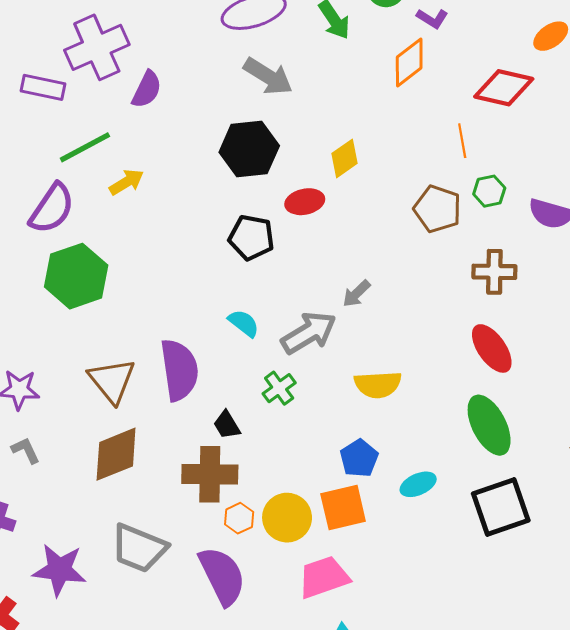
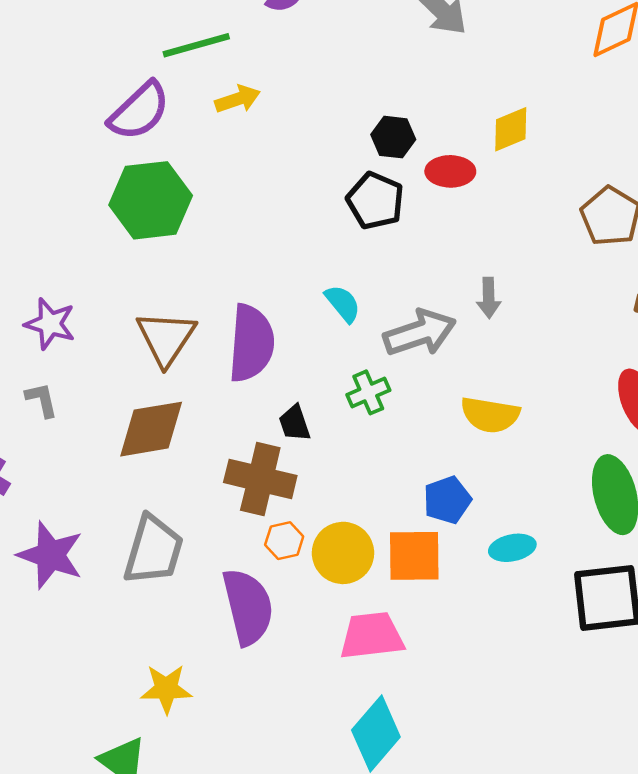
black hexagon: (249, 149) -> (393, 137), moved, size x0.6
gray arrow: (356, 294) -> (489, 298), turned -60
gray trapezoid: (139, 548) -> (154, 550), turned -108

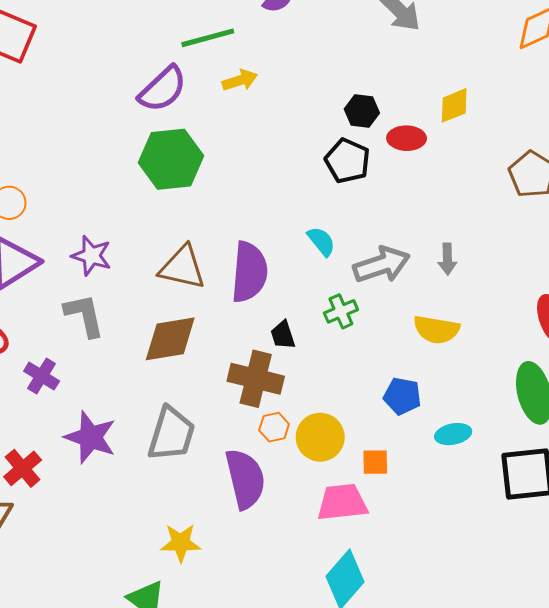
gray arrow: (489, 298) -> (447, 259), moved
brown triangle: (166, 338) -> (182, 267), turned -51
gray L-shape: (42, 400) -> (84, 315), size x1.6
blue pentagon: (447, 500) -> (402, 396), turned 30
orange square: (414, 556) -> (375, 462), moved, size x0.6

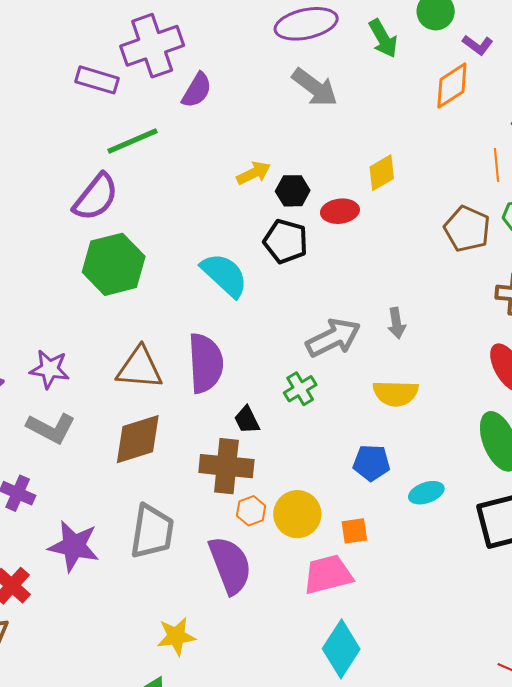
yellow arrow: (240, 80) -> (254, 173), moved
cyan semicircle: (321, 241) -> (224, 275), moved, size x1.6
gray L-shape: (84, 315) -> (51, 428), turned 138

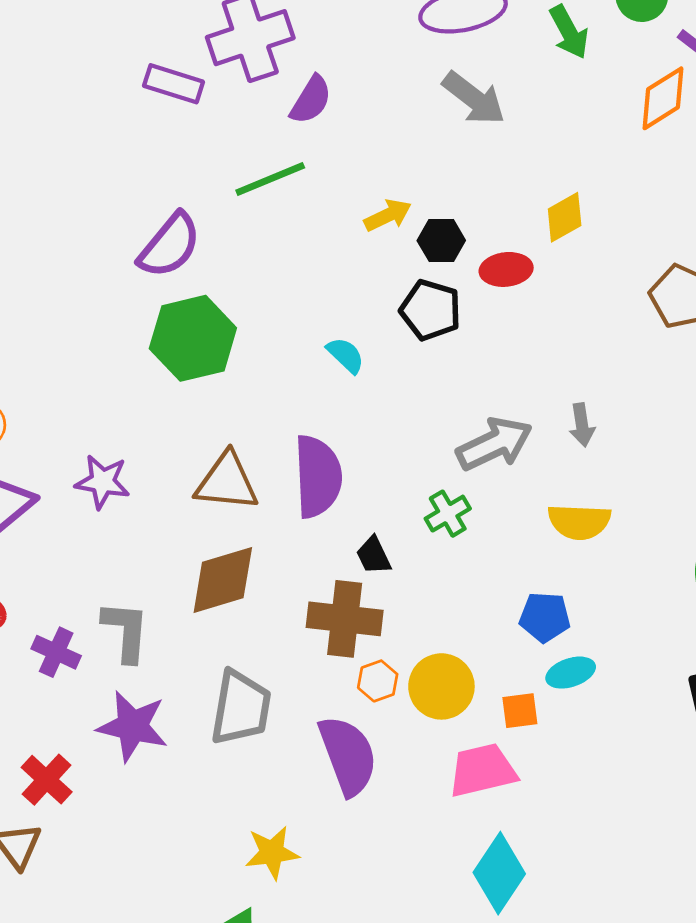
green line: (133, 141) -> (270, 179), moved
cyan semicircle: (224, 275) -> (346, 355), size x0.6
gray L-shape: (51, 428) -> (126, 631), moved, turned -114
cyan ellipse: (426, 493) -> (571, 673), moved

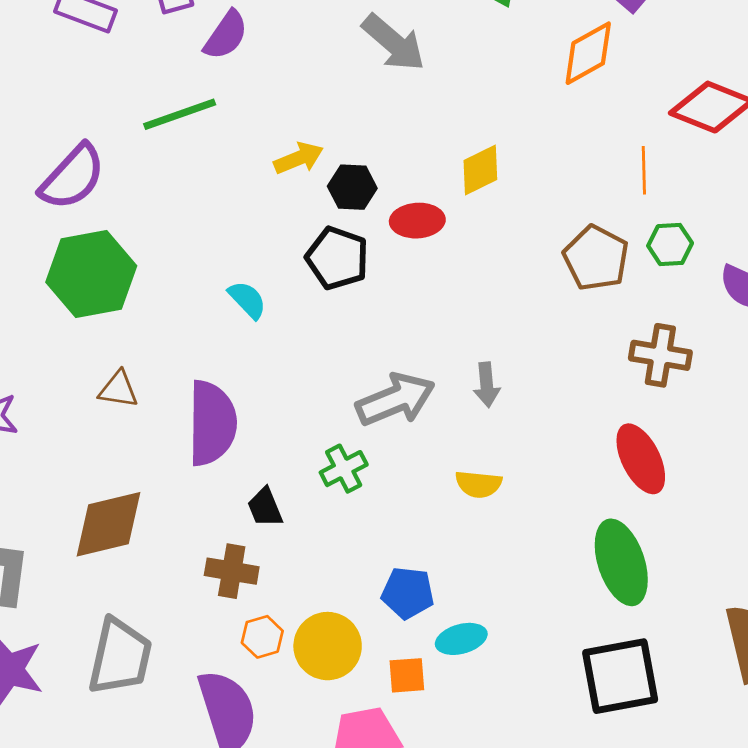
brown triangle: (227, 482) -> (118, 389), moved, size x0.6
yellow semicircle: (579, 522) -> (479, 484), size x0.7
blue pentagon: (545, 617) -> (408, 593), moved
brown cross: (345, 619) -> (232, 571), size x0.7

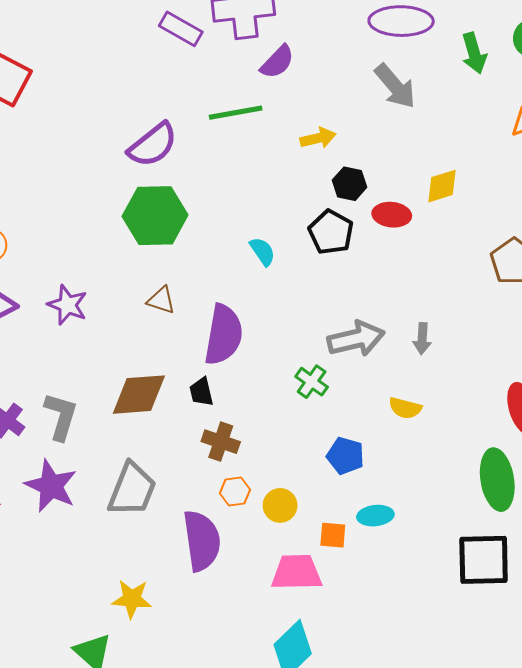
yellow arrow: (299, 158) -> (318, 138), moved
green cross: (344, 469) -> (312, 382), turned -36
black trapezoid: (265, 508) -> (201, 392), moved
blue pentagon: (408, 593) -> (345, 456), moved
yellow circle: (328, 646) -> (280, 505), size x0.7

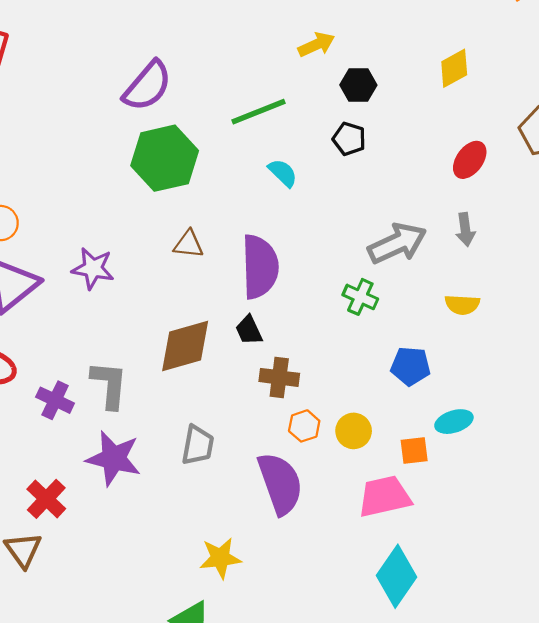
green line: (236, 113) -> (258, 112), moved
red ellipse: (392, 215) -> (470, 160), moved, turned -48
black pentagon: (331, 232) -> (349, 139), size x0.7
gray trapezoid: (132, 489) -> (198, 445), size x0.7

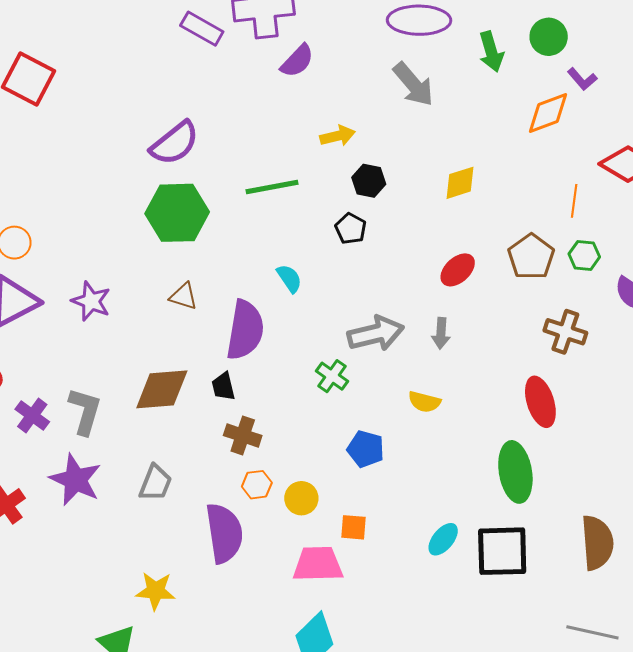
cyan semicircle: (283, 173) -> (289, 278), moved
cyan ellipse: (454, 422) -> (443, 539), moved, turned -44

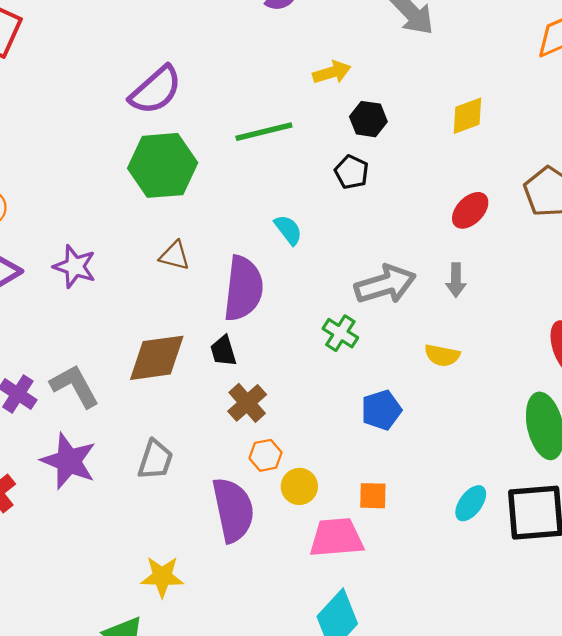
gray L-shape: (85, 411) -> (75, 386), turned -42
brown cross: (243, 435) -> (247, 403), turned 33
blue pentagon: (366, 449) -> (381, 410), turned -30
yellow circle: (301, 498) -> (299, 486), moved

